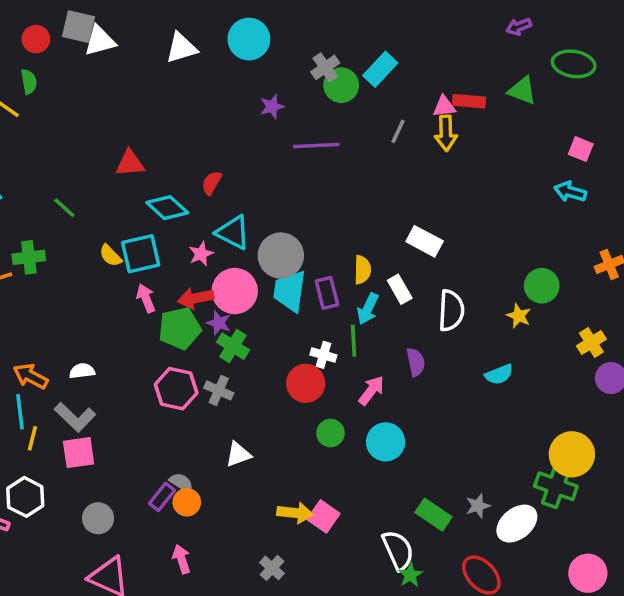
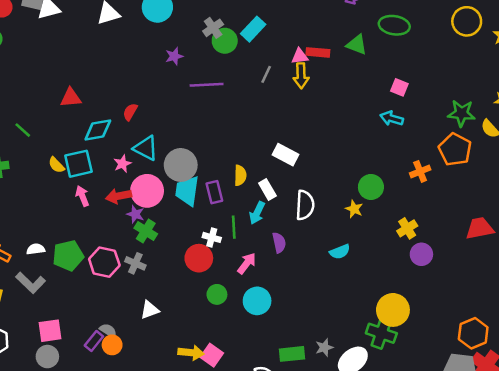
cyan diamond: (167, 208) -> (98, 130), turned -52
cyan arrow: (368, 309) -> (257, 213), moved
green pentagon: (180, 328) -> (68, 256), moved
pink square: (79, 453) -> (50, 331), moved
green rectangle: (433, 515) -> (292, 354), turned -40

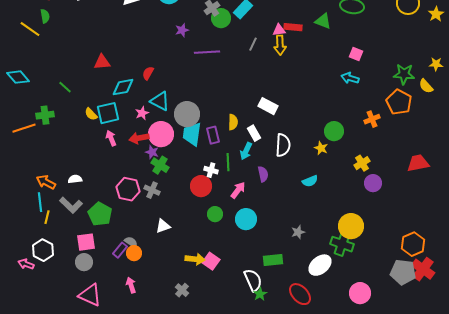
green pentagon: (68, 256) -> (100, 214), moved, turned -30
gray star: (324, 347) -> (298, 232), moved

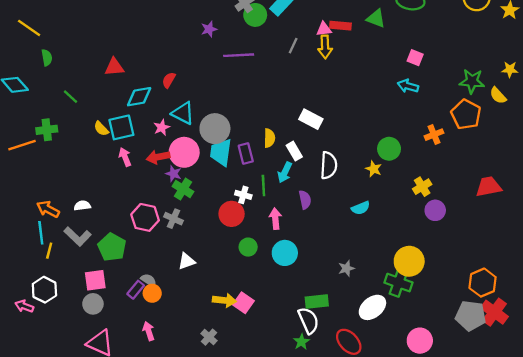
green semicircle: (45, 16) -> (47, 58), moved
pink arrow: (238, 190) -> (275, 219), turned -42
white semicircle: (253, 280) -> (308, 320), moved

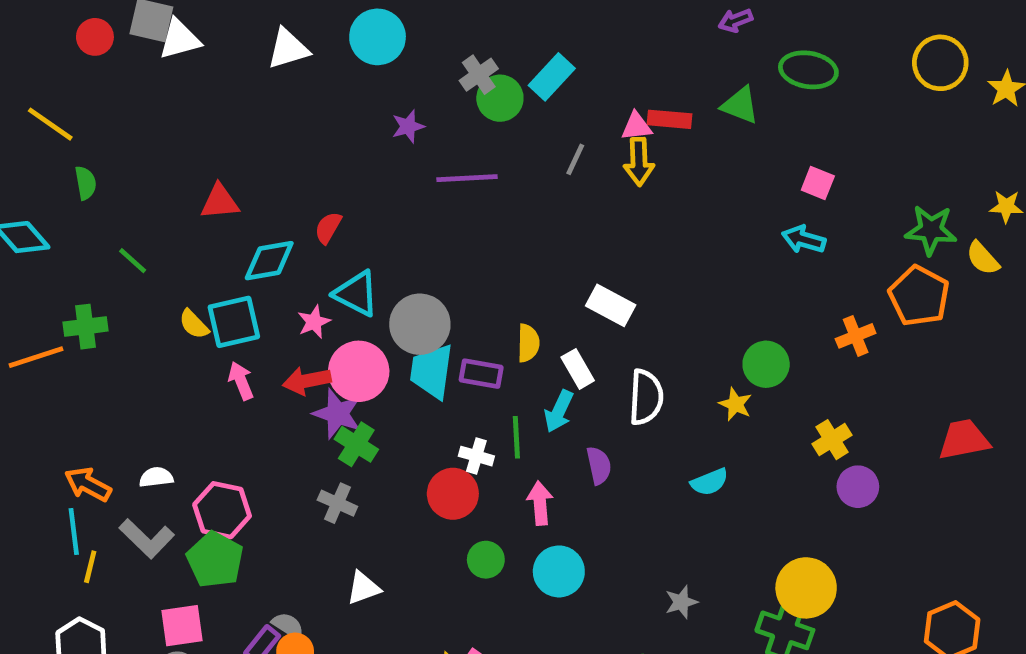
purple rectangle: (246, 153) -> (481, 374), turned -66
purple star: (173, 174) -> (337, 414), size x1.5
pink hexagon: (145, 217) -> (222, 510), moved

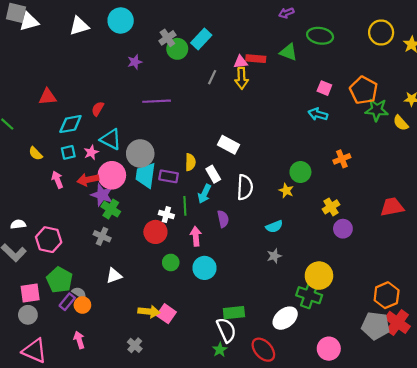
purple line: (467, 178) -> (157, 101), moved
orange pentagon: (919, 296) -> (364, 90), moved
cyan square: (234, 322) -> (68, 152), moved, size x0.6
green pentagon: (215, 560) -> (60, 280), moved
gray star: (681, 602) -> (274, 256), moved

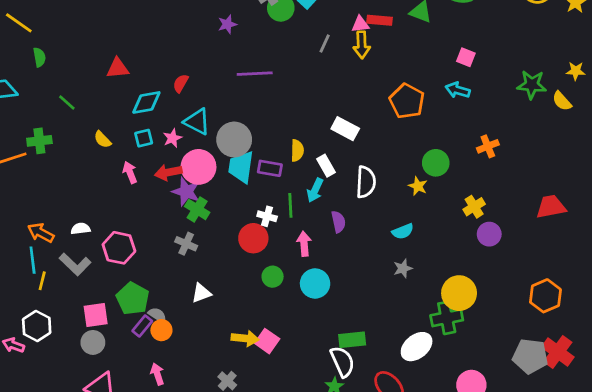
orange pentagon: (364, 90) -> (407, 101), moved
green cross: (309, 295) -> (447, 318), turned -30
orange hexagon: (387, 295) -> (545, 296), moved

